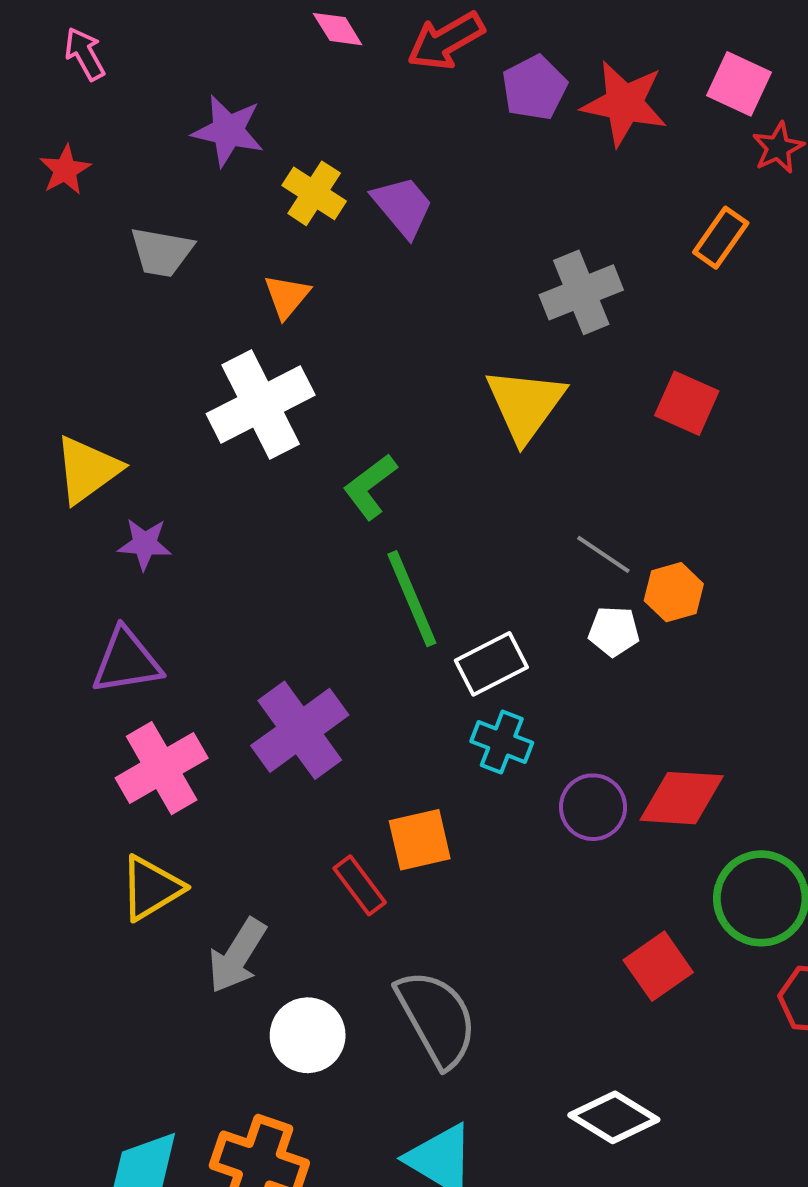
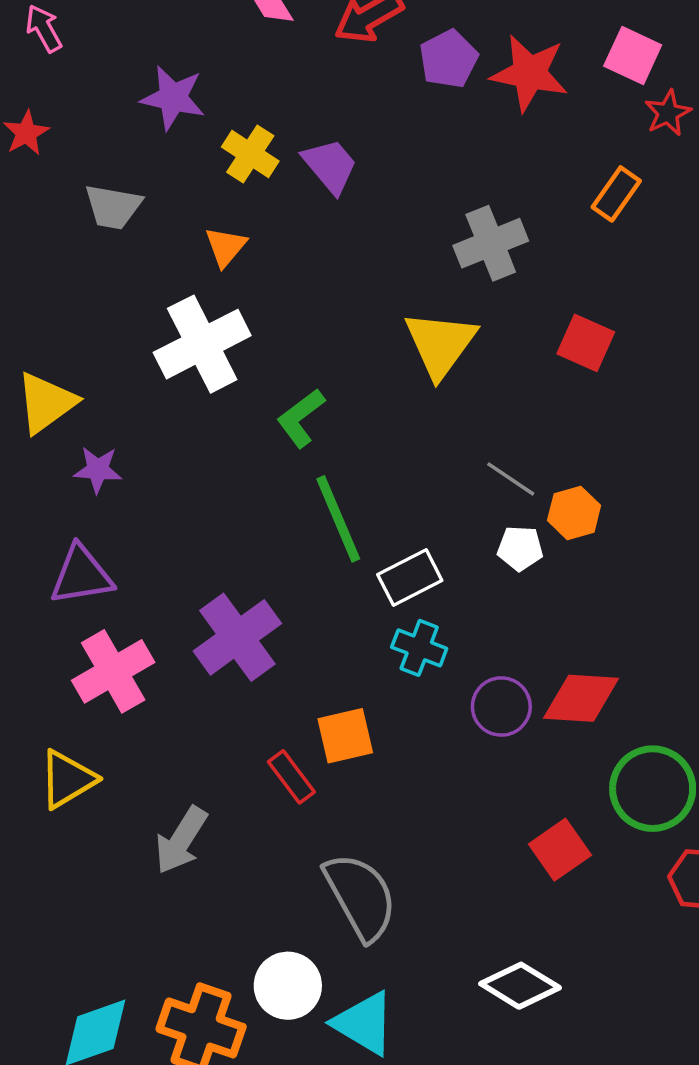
yellow triangle: (151, 888) -> (67, 779), moved
white circle: (308, 1035) -> (288, 986), moved

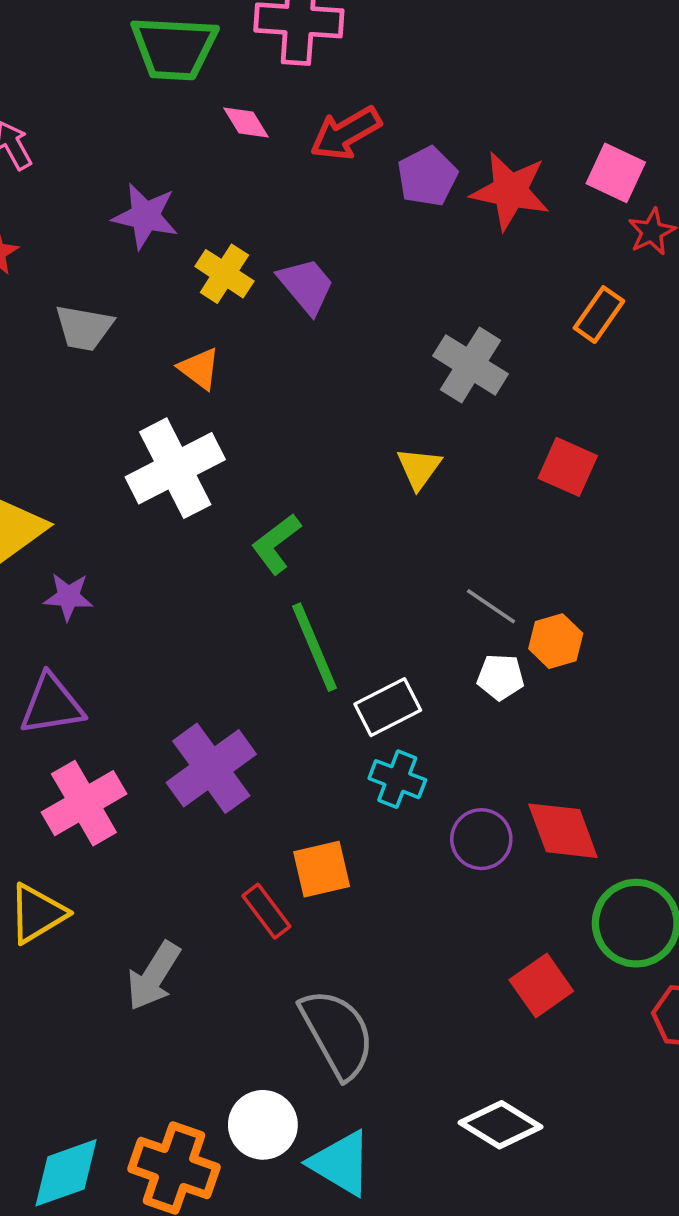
gray cross: (491, 243) -> (471, 365), turned -36
orange triangle: (226, 247) -> (199, 369), turned -33
yellow triangle: (440, 344) -> (419, 468), size x0.6
red diamond: (581, 698) -> (563, 831), turned 66

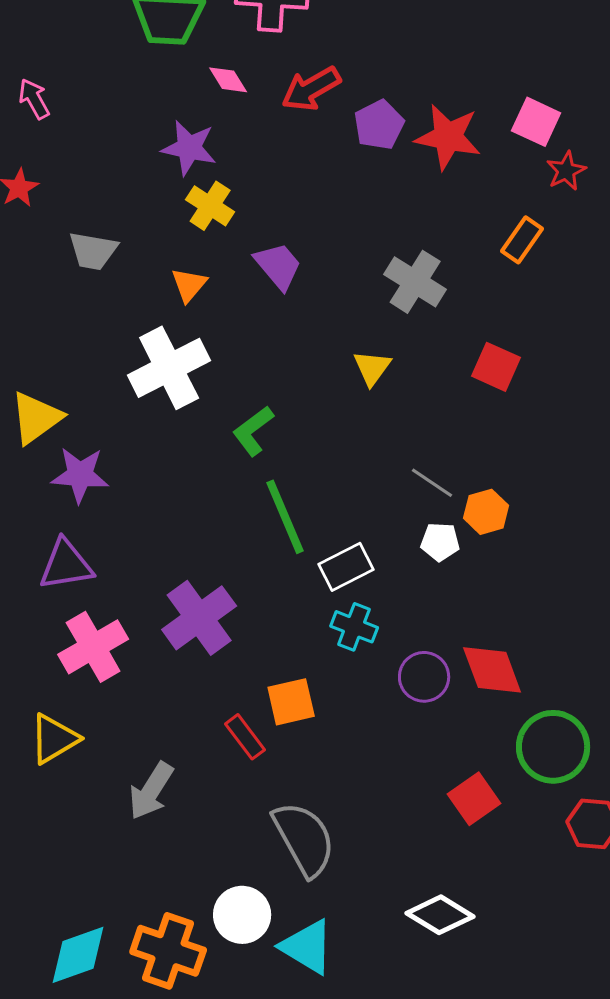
purple star: (145, 216) -> (189, 148), moved
purple trapezoid: (306, 286) -> (278, 266), moved
orange triangle: (199, 369) -> (189, 285), turned 33
purple star: (68, 597) -> (80, 475), size x1.4

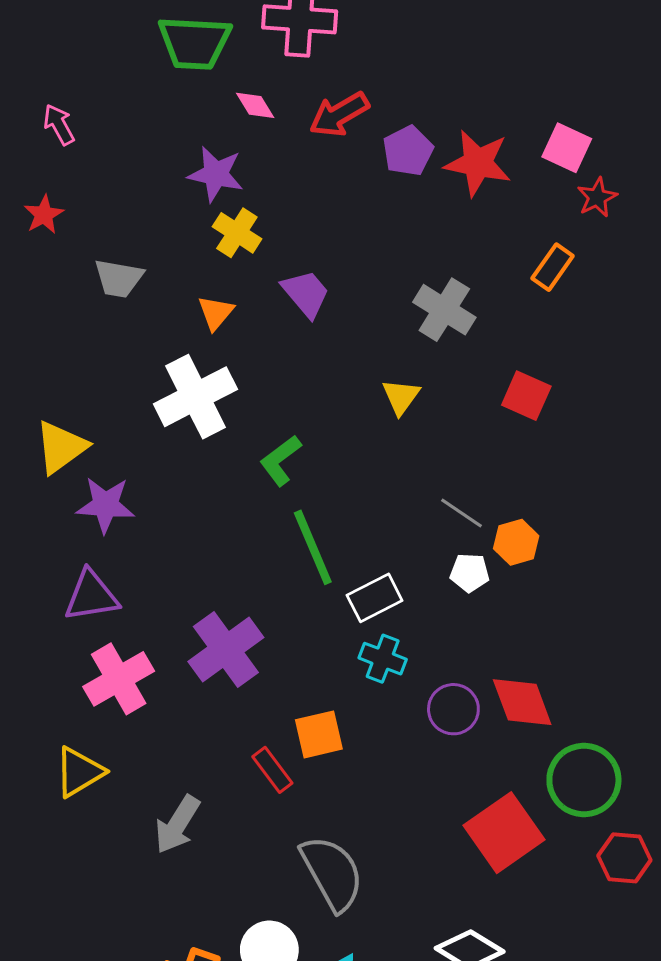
red square: (474, 799) -> (504, 833), size x1.5

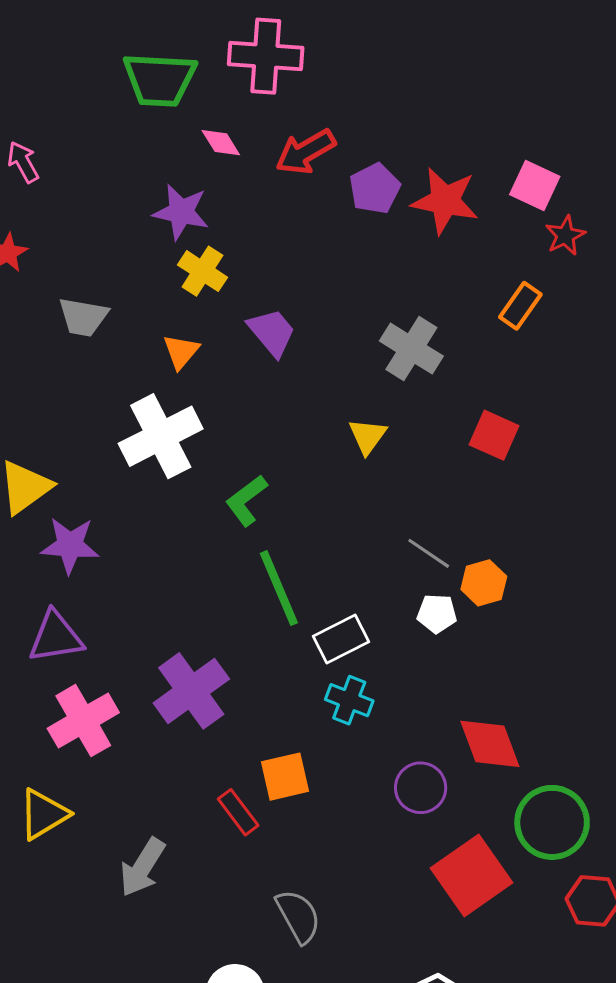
purple circle: (453, 709) -> (421, 788), moved
gray semicircle: (332, 873) -> (298, 916), size x0.7

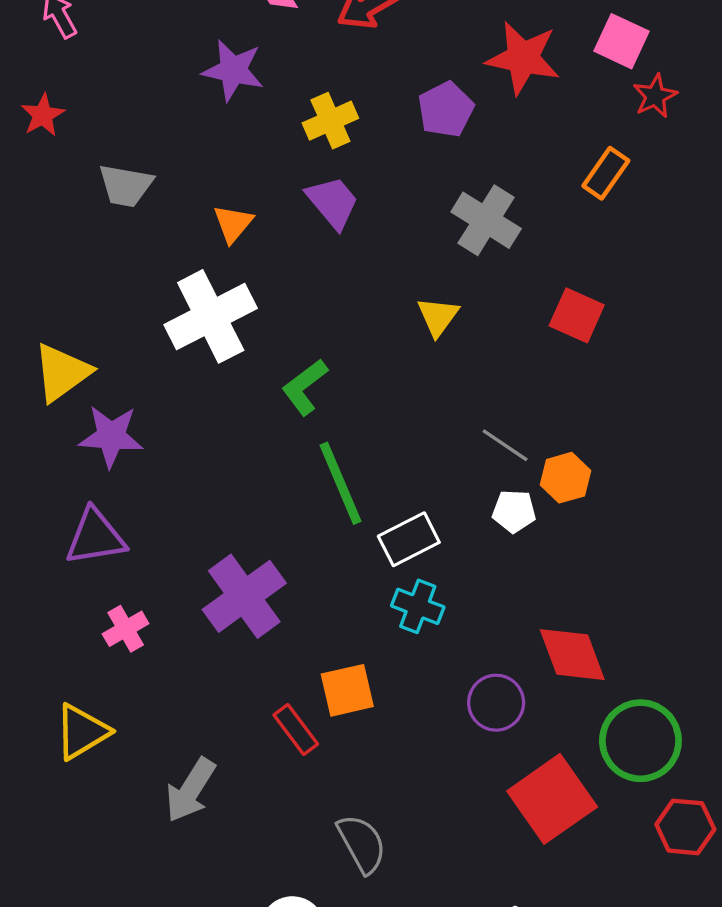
purple pentagon: (375, 189) -> (446, 109), moved
yellow cross: (202, 271) -> (330, 121), moved, turned 33
pink cross: (83, 721) -> (126, 629), size x0.6

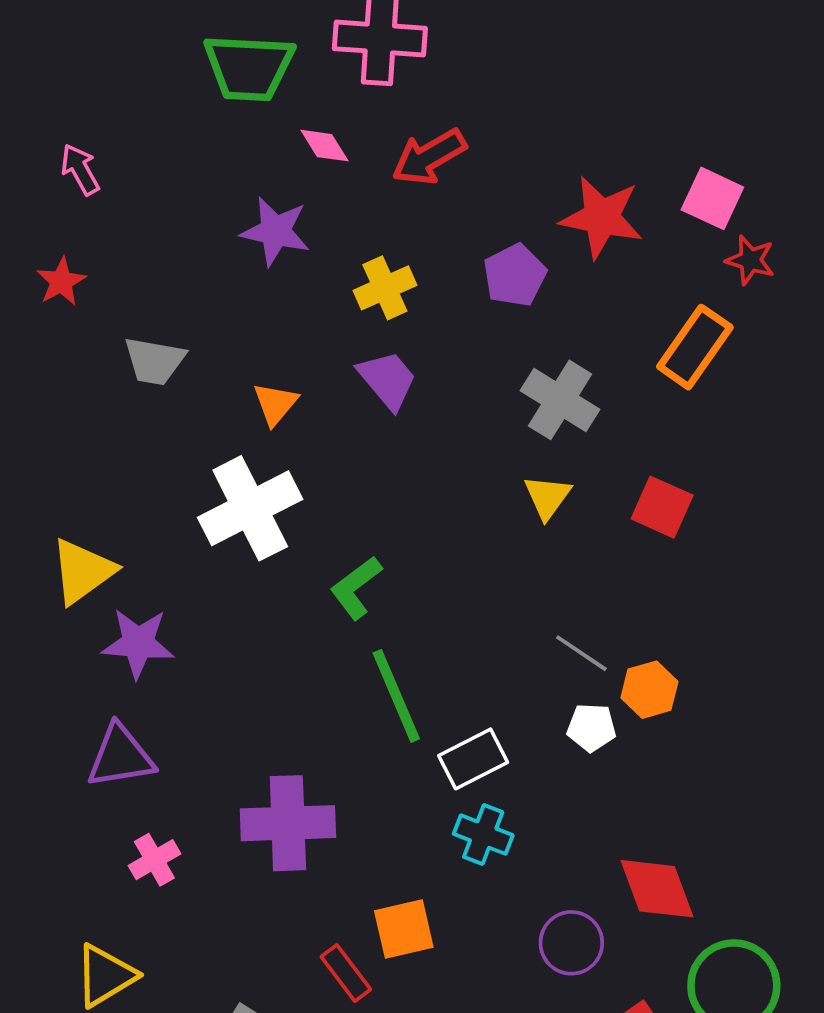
red star: (655, 96) -> (750, 260), turned -30
orange rectangle: (606, 173) -> (695, 347), size x1.4
yellow triangle: (438, 316) -> (547, 497), moved
purple cross: (244, 596) -> (288, 823), turned 34

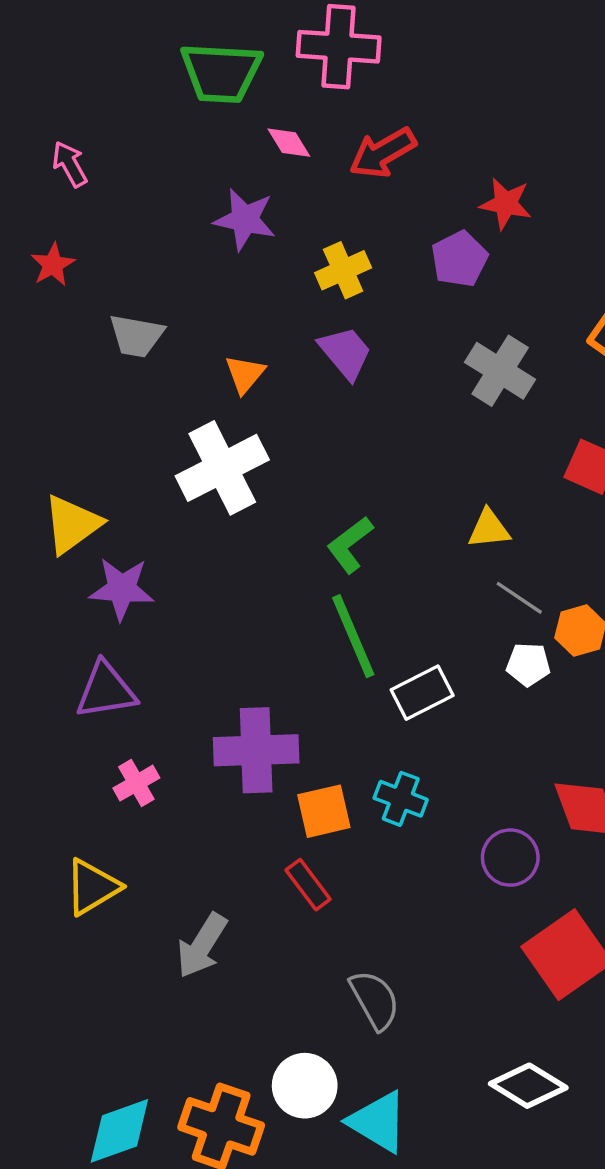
red star: (602, 217) -> (506, 204), moved, size x0.7
yellow triangle: (547, 497) -> (489, 529), moved, turned 48
green L-shape: (356, 588) -> (350, 545), moved
cyan cross: (483, 835) -> (401, 799), moved
orange square: (404, 929) -> (324, 811), moved

